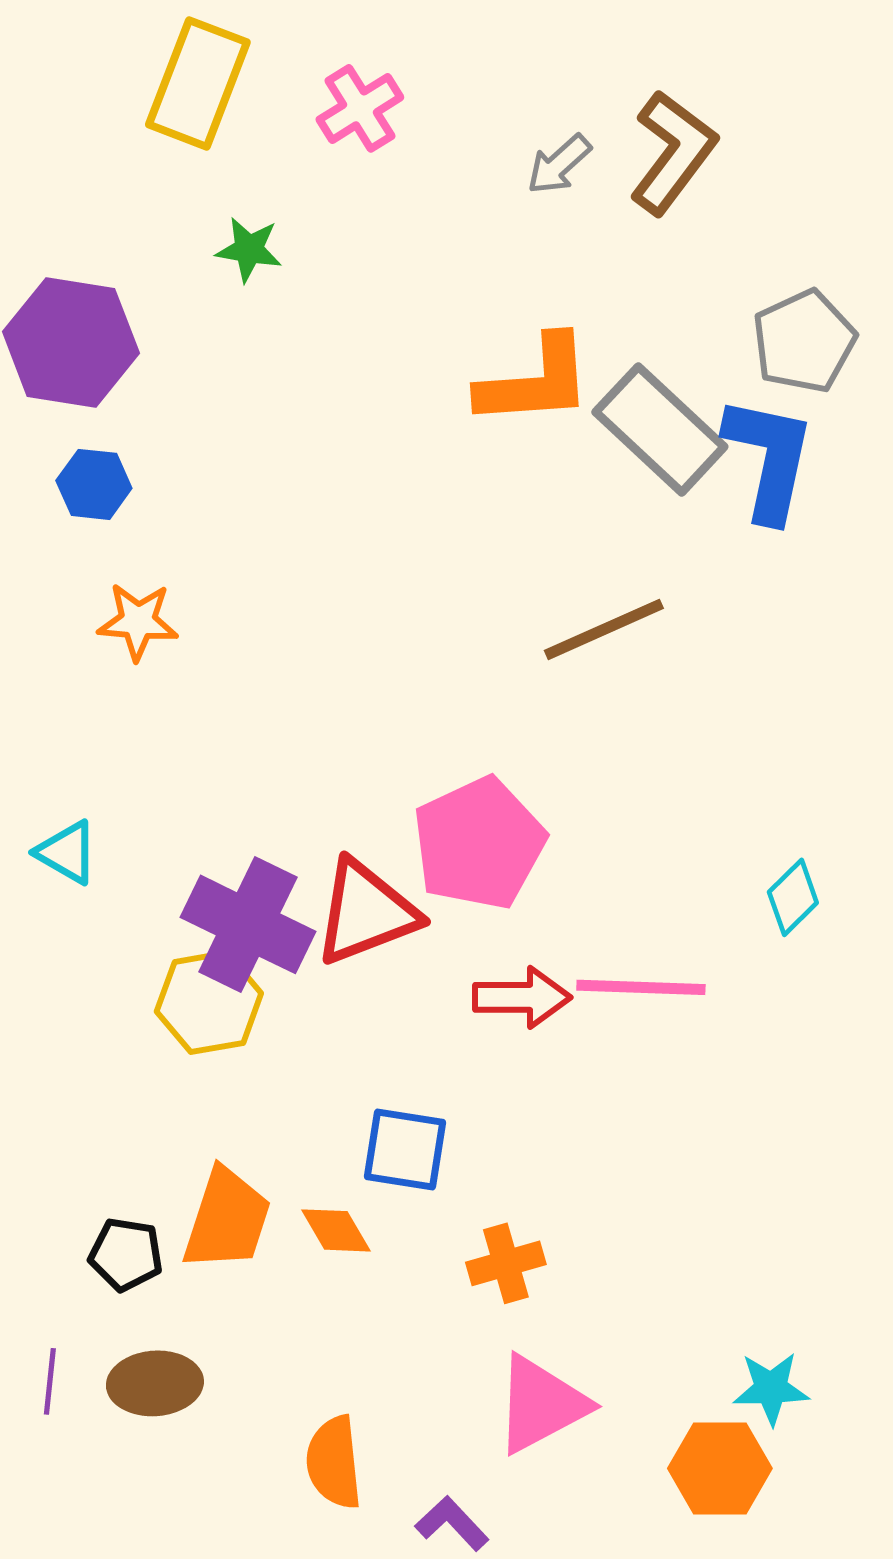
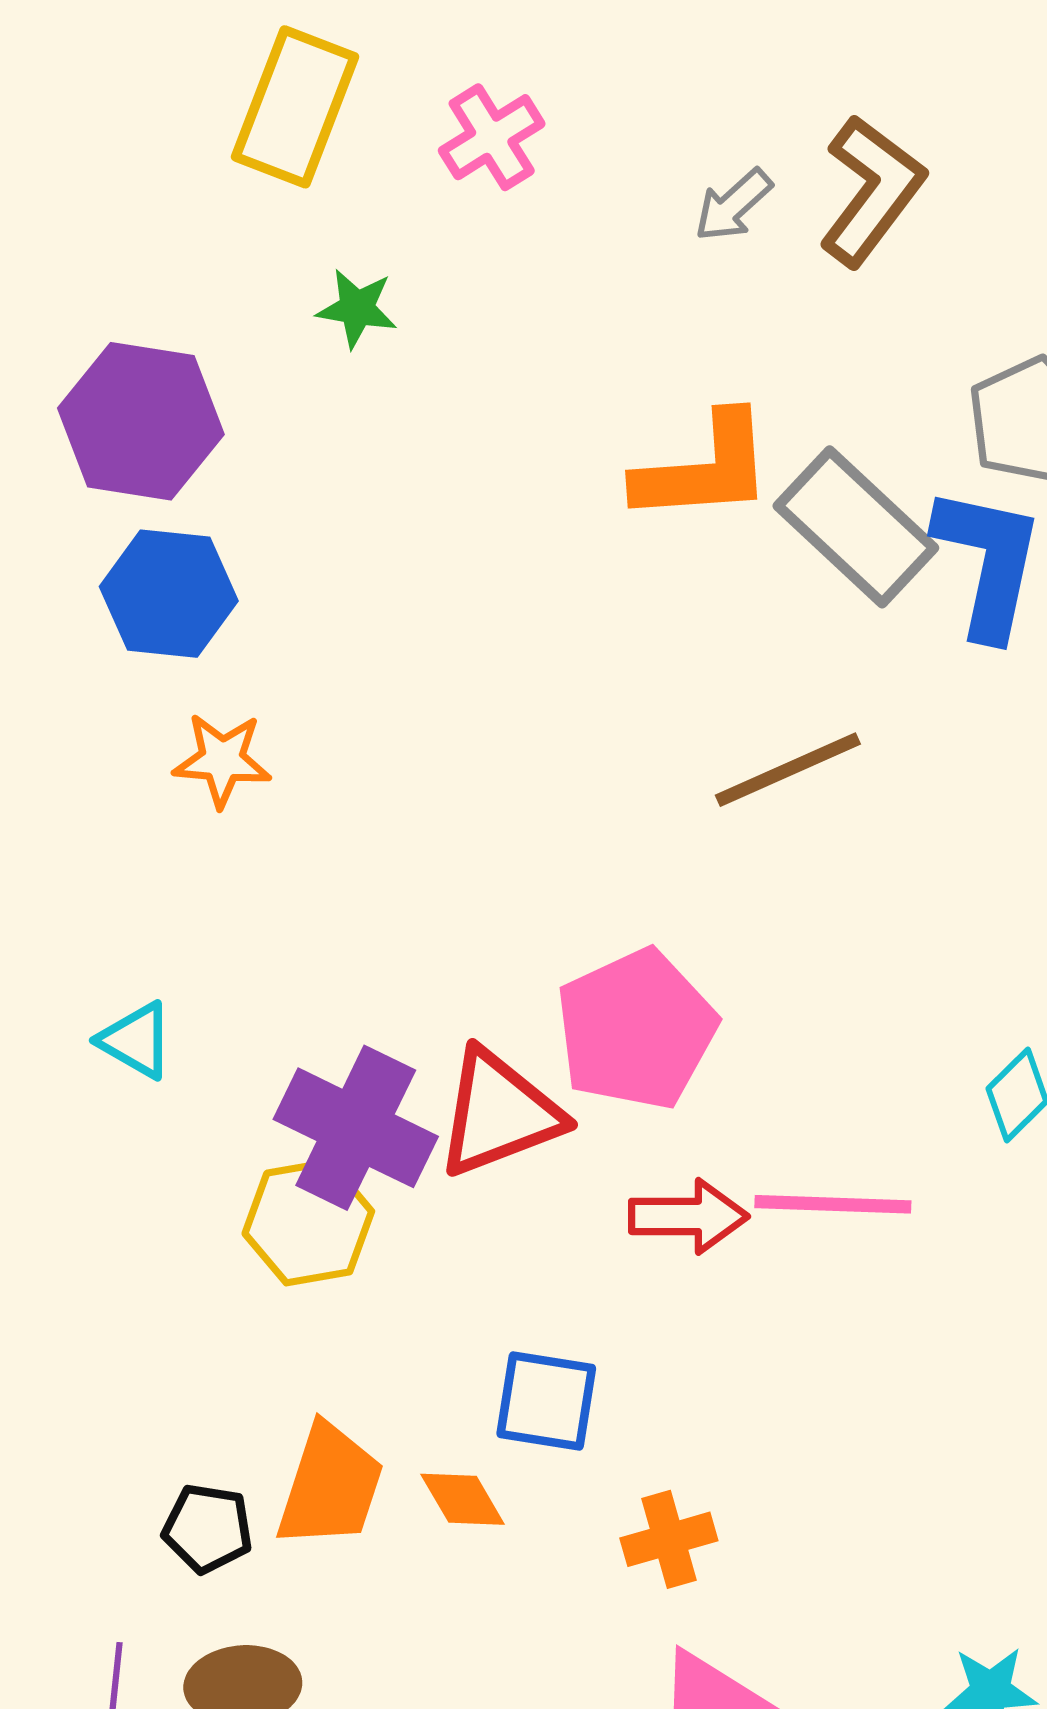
blue hexagon: (94, 484) -> (169, 594), size x1.5

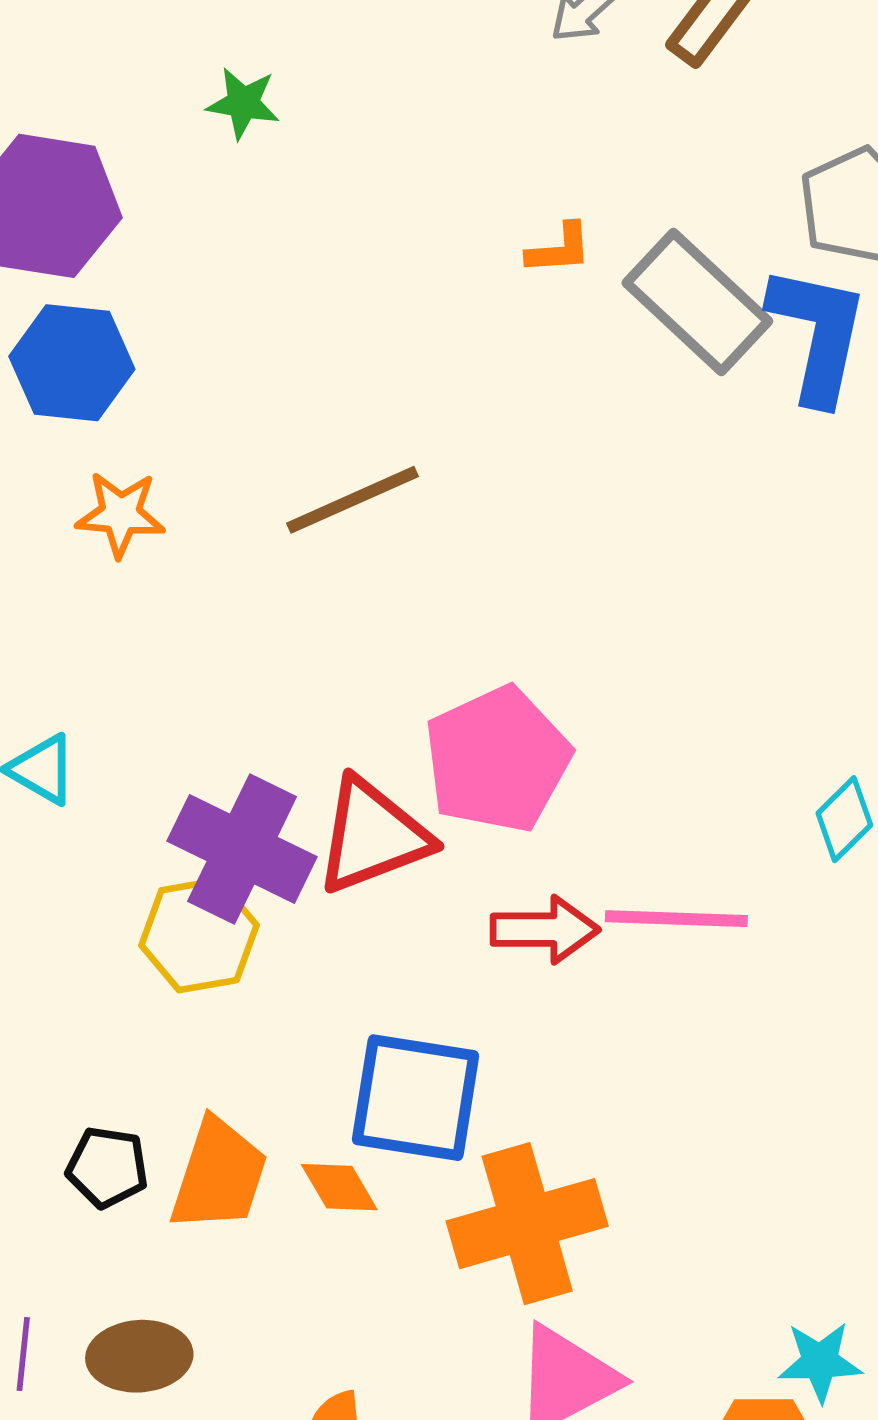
orange L-shape: (704, 469) -> (559, 249), size x0.5
brown line: (788, 770) -> (353, 500), moved
blue square: (546, 1401) -> (416, 1098), size x1.4
black pentagon: (208, 1528) -> (107, 1167), moved
orange cross: (669, 1539) -> (527, 1224), size x1.8

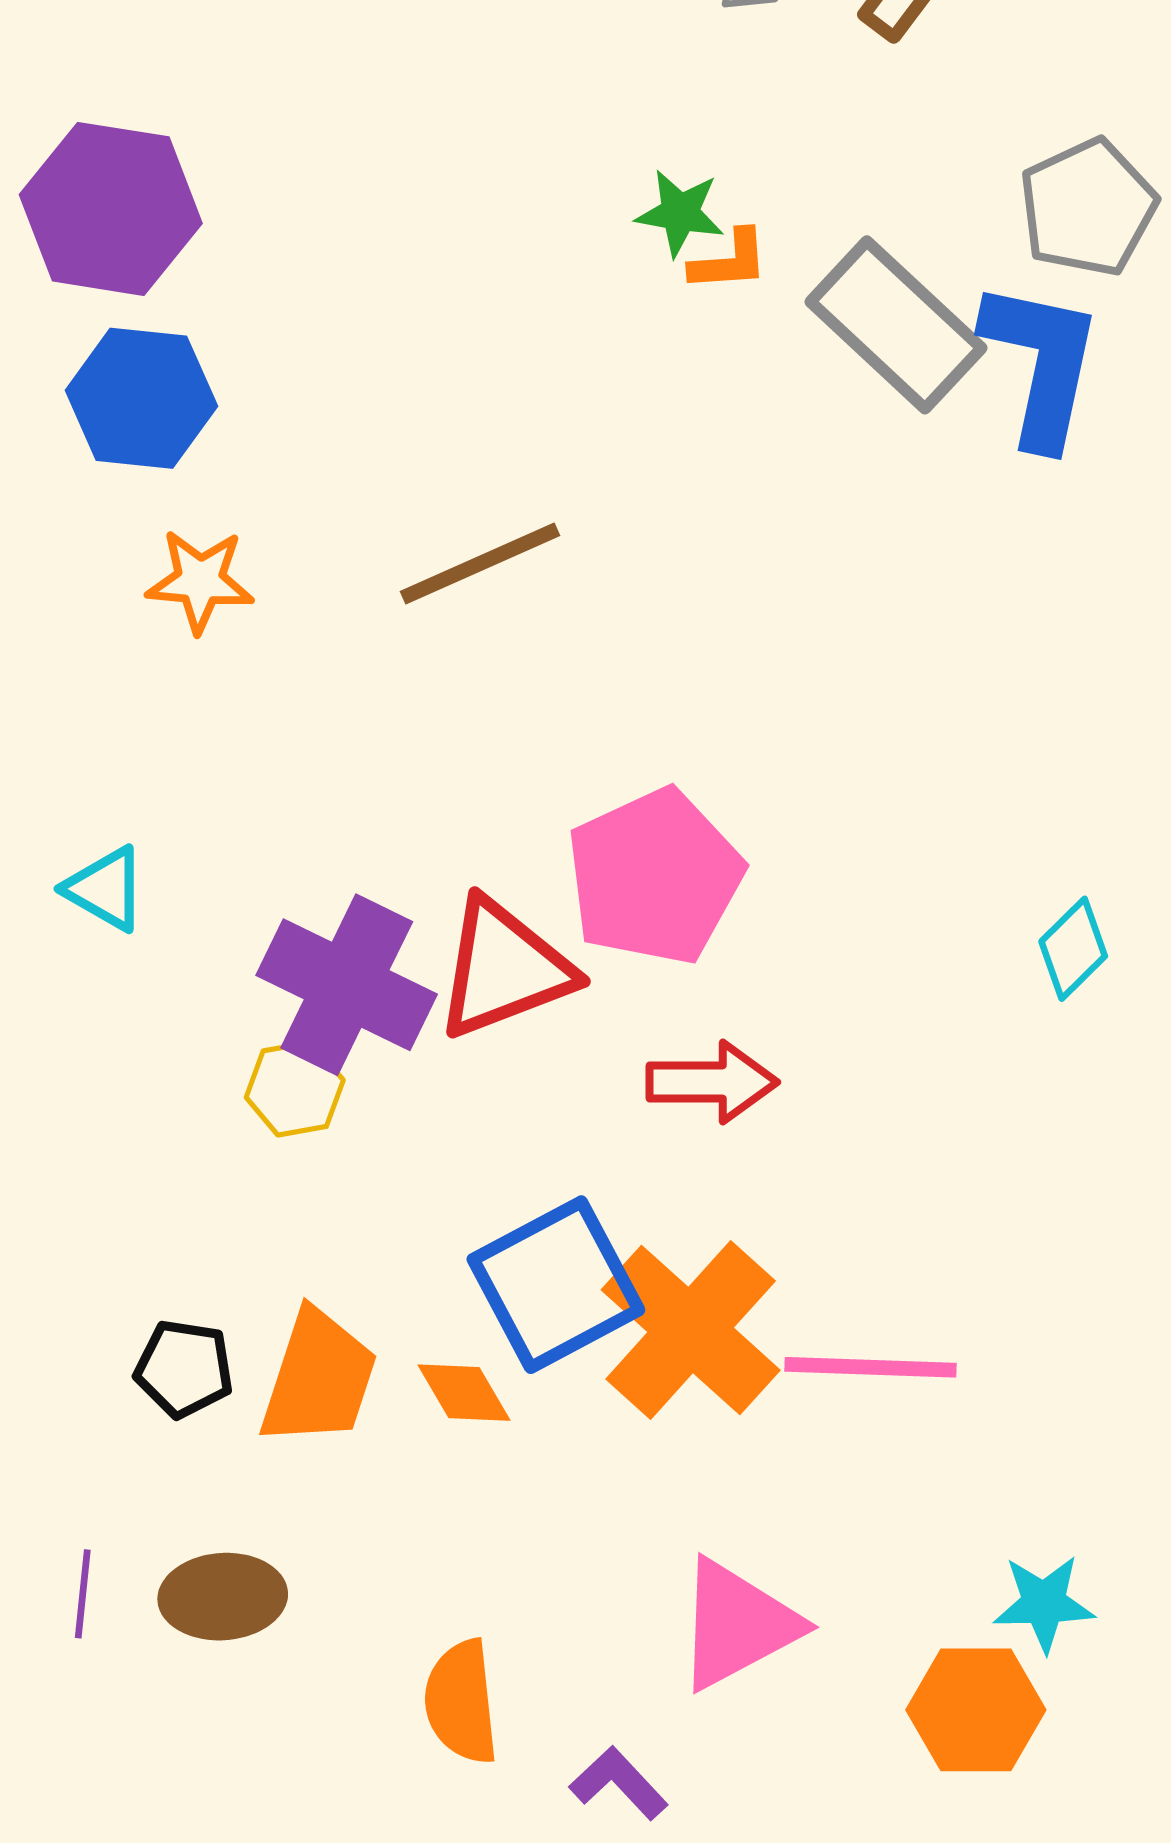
green star: (243, 103) -> (680, 213), moved
pink line: (676, 919) -> (871, 1367), moved
yellow hexagon: (199, 935) -> (295, 1089), size x0.7
blue square: (416, 1098) -> (556, 1285), turned -37
orange cross: (527, 1224) -> (691, 1330), moved, turned -32

